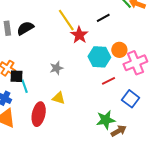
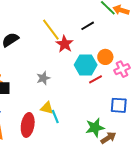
pink cross: (135, 63) -> (122, 69), size x0.7
red line: (109, 81) -> (95, 79), moved
cyan line: (25, 86) -> (55, 117), moved
blue square: (131, 99) -> (119, 105), turned -30

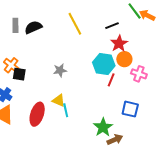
red star: (65, 44) -> (119, 44), moved
pink cross: (122, 69) -> (139, 74), turned 35
red line: (95, 79) -> (111, 80), turned -48
green star: (95, 128) -> (103, 127), turned -30

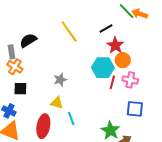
gray rectangle: (15, 25) -> (12, 52), moved
orange cross: (11, 65) -> (15, 67), moved
pink cross: (139, 74) -> (130, 80), moved
yellow triangle: (59, 100) -> (57, 103), moved

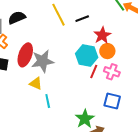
black line: (106, 29) -> (82, 19), moved
gray star: (60, 80) -> (43, 61), size x1.6
red ellipse: (43, 126) -> (25, 55), moved

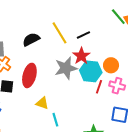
black semicircle: (17, 18) -> (31, 39), moved
red star: (102, 35) -> (81, 56), moved
gray star: (43, 61) -> (66, 68), moved

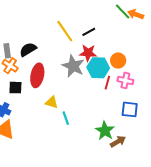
black semicircle: (31, 39) -> (28, 49), moved
red star: (81, 56) -> (88, 53), turned -30
gray star: (66, 68) -> (73, 66), turned -30

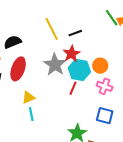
red star: (88, 53) -> (71, 54), turned 30
red line: (107, 83) -> (73, 88), moved
yellow triangle: (52, 102) -> (28, 97), turned -48
cyan line: (66, 118) -> (31, 114), moved

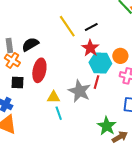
gray star: (55, 65) -> (80, 91), moved
yellow triangle: (28, 97) -> (54, 97), turned 32

